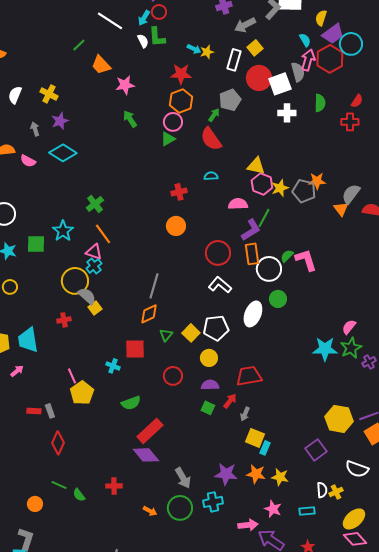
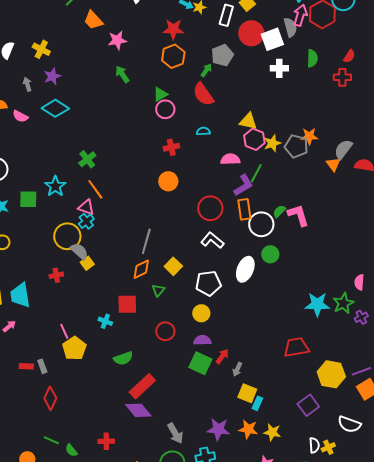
pink circle: (173, 122) -> (165, 109), moved
pink semicircle: (349, 327) -> (359, 282), moved, turned -35
yellow square: (191, 333) -> (173, 266), moved
red trapezoid: (249, 376) -> (296, 347), moved
green square: (208, 408) -> (200, 363), size x1.6

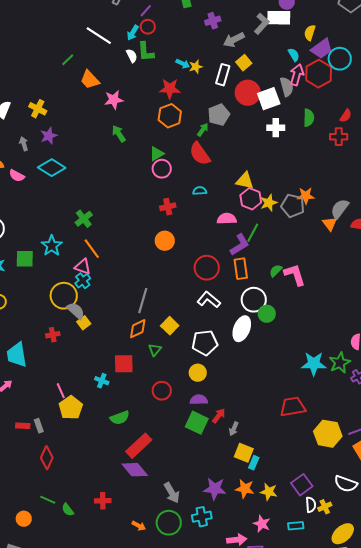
white circle: (261, 224) -> (254, 300), moved
purple square: (308, 405) -> (302, 485), moved

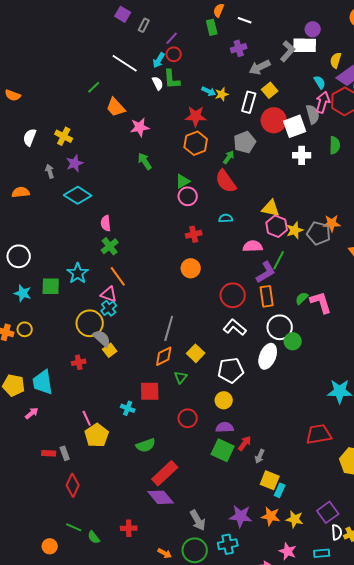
pink semicircle: (17, 176) -> (106, 223), moved, turned 56

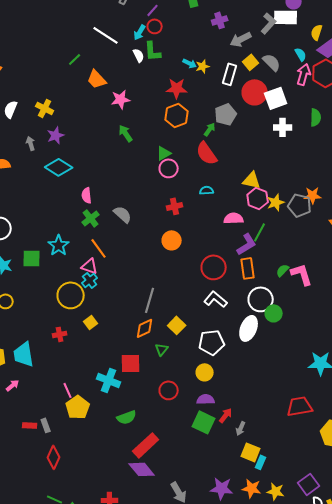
gray semicircle: (313, 114) -> (272, 62), moved, turned -30
gray semicircle: (102, 338) -> (123, 214), moved
cyan cross: (128, 408) -> (109, 380), size x1.6

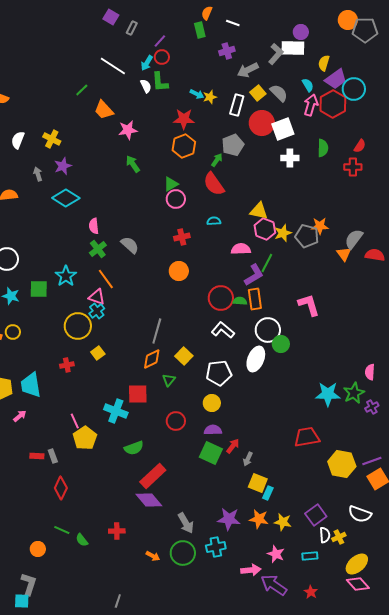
green semicircle: (283, 270) -> (240, 301), moved, turned 48

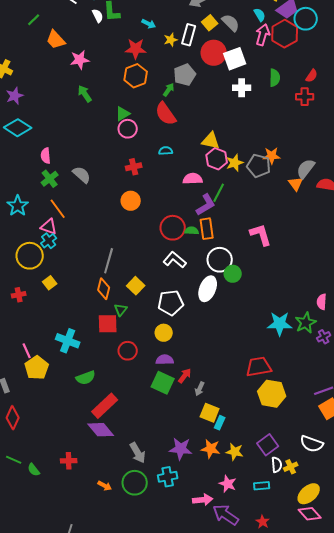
yellow star: (210, 97) -> (171, 40), moved
orange diamond: (152, 359) -> (104, 289), turned -50
red square: (138, 394) -> (108, 324), moved
yellow hexagon: (342, 464) -> (272, 394), moved

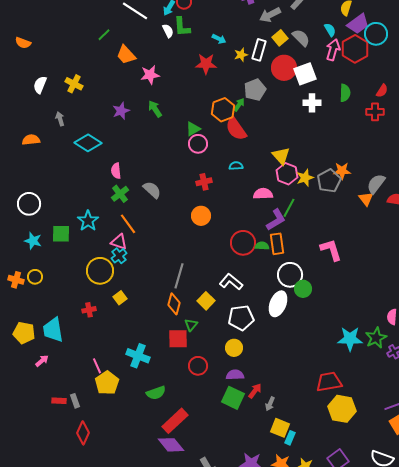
orange hexagon: (136, 76) -> (223, 110), moved
purple star: (15, 96) -> (121, 111), moved
yellow triangle: (211, 141) -> (281, 156), turned 36
gray pentagon: (259, 166) -> (329, 181), turned 30
white L-shape: (175, 260) -> (231, 282), moved

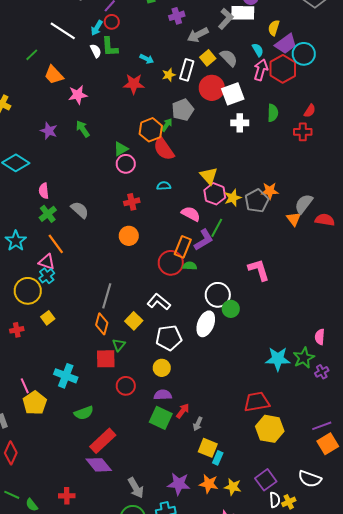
purple star: (121, 111) -> (49, 131), turned -30
pink semicircle: (263, 194) -> (191, 214), turned 30
orange rectangle: (277, 244) -> (183, 247), moved, turned 30

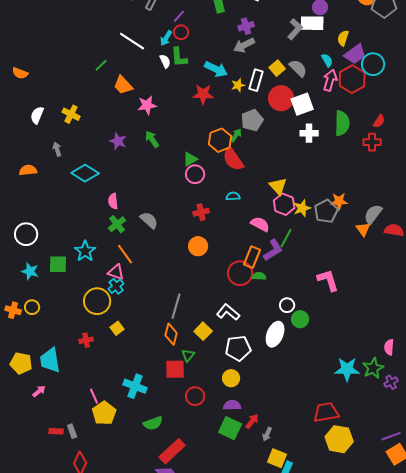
gray arrow: (198, 35) -> (244, 45), moved
cyan arrow: (147, 59) -> (216, 69), size x1.6
green semicircle: (273, 113) -> (342, 123), size x1.4
white circle: (218, 295) -> (287, 305), size x0.6

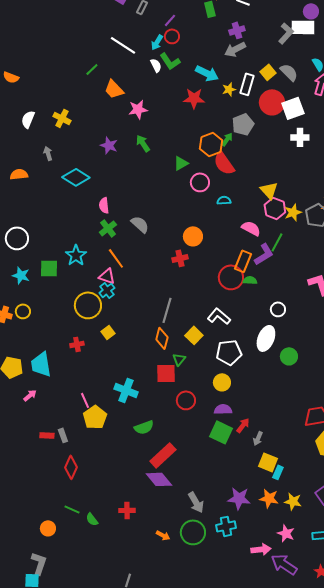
green L-shape: (179, 57) -> (170, 61), turned -30
pink circle: (195, 174) -> (200, 182), moved
red cross: (201, 212) -> (180, 258), moved
orange circle: (198, 246) -> (193, 236), moved
green circle: (300, 319) -> (289, 356), moved

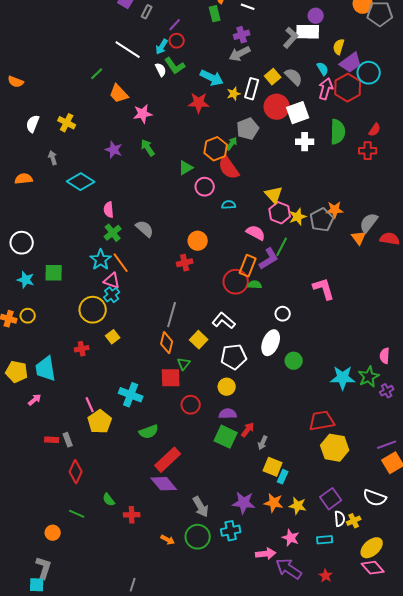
cyan star: (76, 255) -> (101, 260), moved
green semicircle: (92, 519) -> (109, 500), moved

